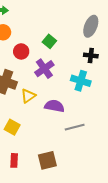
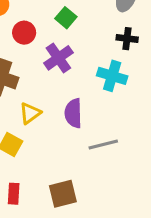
yellow triangle: (28, 96) -> (30, 113), moved
purple semicircle: (54, 106) -> (73, 113), turned -102

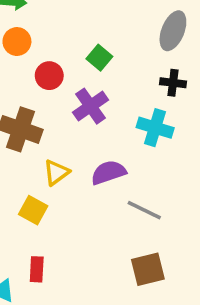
purple semicircle: (73, 113) -> (108, 172), turned 72
gray line: (103, 144) -> (144, 210), turned 40
brown square: (63, 194) -> (148, 269), moved

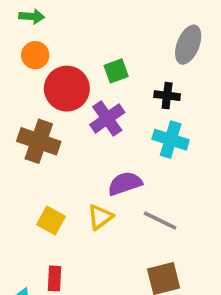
green square: (99, 58) -> (116, 71), turned 30
red circle: (49, 76) -> (67, 89), size x1.6
black cross: (173, 83) -> (167, 96), moved
yellow triangle: (56, 172) -> (100, 217), moved

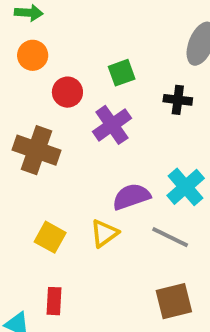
red circle: (67, 89) -> (67, 92), size x0.6
cyan cross: (171, 140) -> (186, 187), moved, turned 32

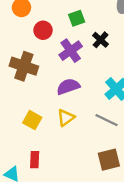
black cross: (178, 100) -> (101, 40), moved, turned 35
purple semicircle: (131, 197) -> (68, 87), moved

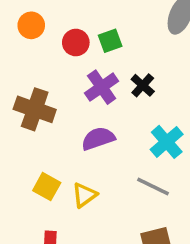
red circle: (43, 30) -> (76, 42), moved
black cross: (101, 40) -> (143, 85), moved
yellow triangle: (66, 118) -> (84, 195), moved

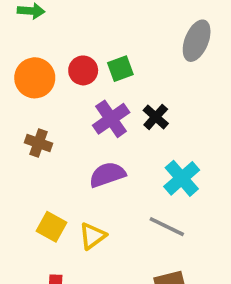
orange circle: (31, 25) -> (35, 78), moved, size x1.4
brown cross: (35, 109) -> (38, 143), size x0.6

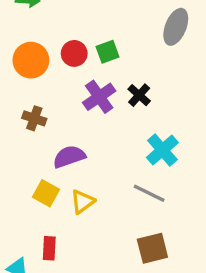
purple semicircle: (107, 175) -> (69, 157), moved

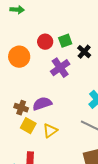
orange circle: (31, 60) -> (19, 57), moved
black cross: (139, 95) -> (84, 52), moved
brown cross: (34, 118) -> (21, 108), moved

